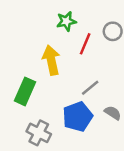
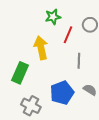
gray line: (90, 88) -> (79, 61), moved, turned -49

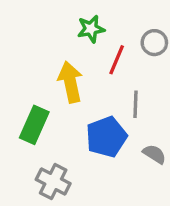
blue pentagon: (62, 93) -> (106, 137), moved

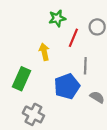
yellow arrow: (70, 82) -> (44, 52), size x0.7

